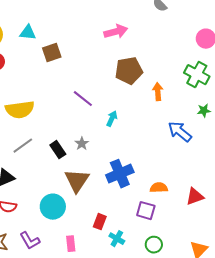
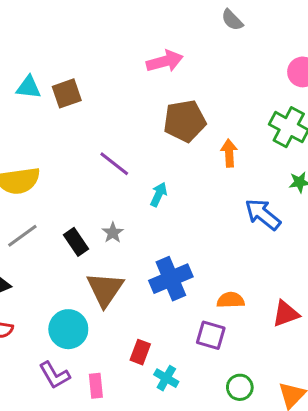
cyan triangle: (28, 33) -> (29, 87), moved
purple L-shape: (30, 241) -> (55, 375), moved
green circle: (154, 245) -> (240, 387), moved

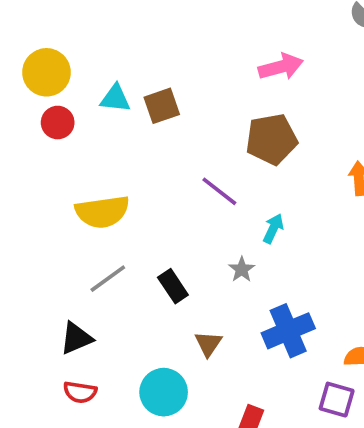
brown pentagon: (185, 121) -> (271, 139), moved
gray star: (113, 233) -> (242, 269), moved
brown triangle: (105, 289) -> (208, 344), size x0.6

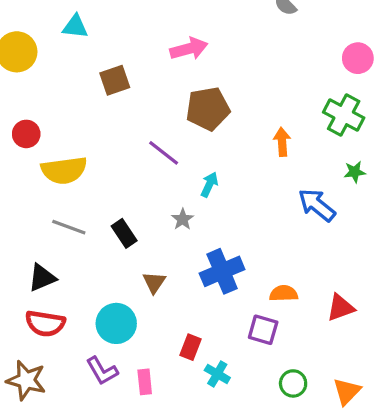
pink arrow: (281, 67) -> (189, 49), moved
cyan triangle: (115, 98) -> (75, 27), moved
red circle: (58, 123) -> (26, 134), moved
gray line: (108, 279) -> (69, 227), turned 56
red semicircle: (80, 392) -> (45, 323), size x1.4

